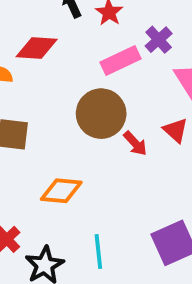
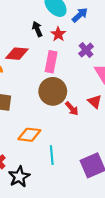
pink rectangle: (121, 61) -> (51, 62), moved, turned -55
cyan line: (98, 251) -> (52, 155), moved

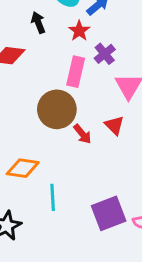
red star: (58, 34) -> (79, 31), moved
pink rectangle: (51, 62) -> (76, 72), moved

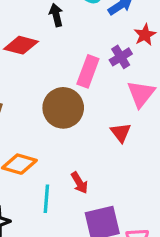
red star: (79, 31) -> (145, 35), moved
red arrow: (82, 134) -> (79, 183), moved

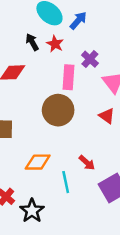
red star: (145, 35) -> (55, 44), moved

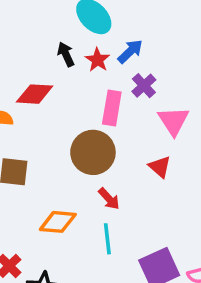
blue arrow: (78, 20) -> (130, 51), moved
red arrow: (87, 163) -> (109, 199), moved
cyan line: (66, 182) -> (107, 239), moved

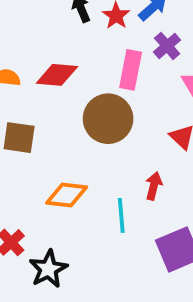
red diamond: (35, 94) -> (57, 75), moved
red arrow: (109, 199) -> (154, 186), moved, turned -125

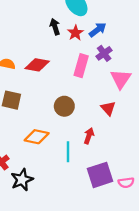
brown circle: (108, 119) -> (64, 106), moved, size x0.7

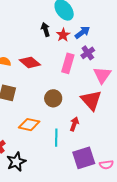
red diamond: (37, 65) -> (30, 62), turned 30
red triangle: (108, 108) -> (91, 100), size x1.6

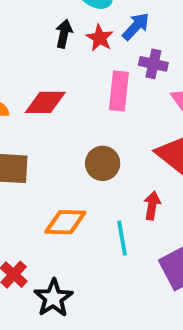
black arrow: (45, 30) -> (64, 34), turned 40
purple cross: (88, 53) -> (153, 64), turned -32
red diamond: (30, 62) -> (45, 102), turned -30

